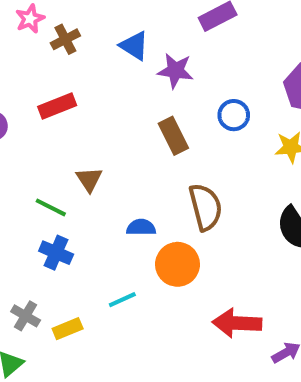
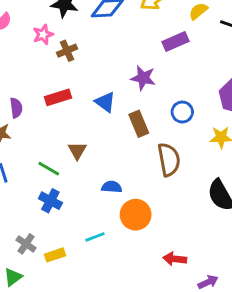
blue triangle: (134, 46) -> (105, 102), moved
brown semicircle: (206, 207) -> (169, 160), moved
red arrow: (237, 323) -> (175, 259), size x0.7

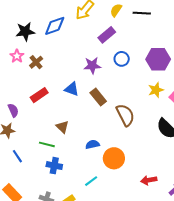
blue circle: (182, 112) -> (122, 59), moved

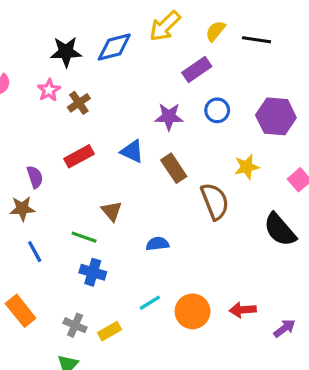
yellow star: (156, 90) -> (247, 167), moved
orange circle: (114, 158) -> (193, 311), moved

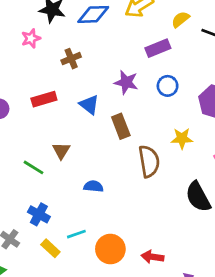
brown cross: (79, 103) -> (71, 59), moved
blue cross: (93, 272) -> (39, 214), moved
yellow rectangle: (109, 331) -> (50, 248), moved, turned 60

